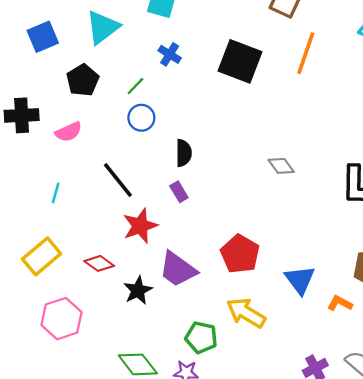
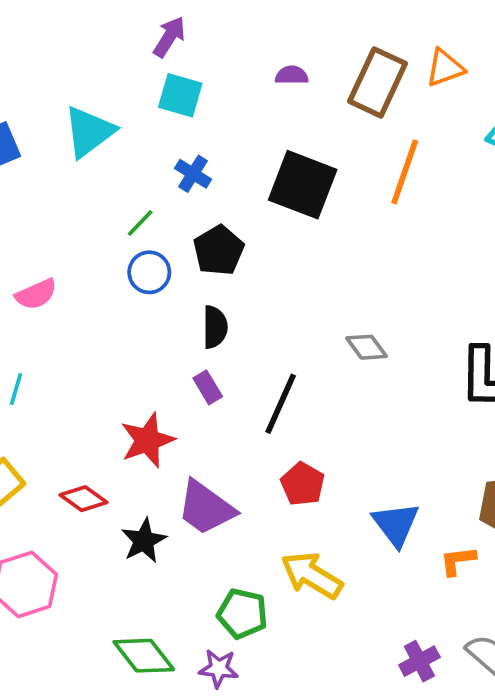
black pentagon: (83, 80) -> (219, 250), moved
black line: (118, 180) -> (281, 404), moved, turned 63
red pentagon: (240, 254) -> (303, 484), size x0.7
orange L-shape: (340, 303) -> (458, 561), turned -35

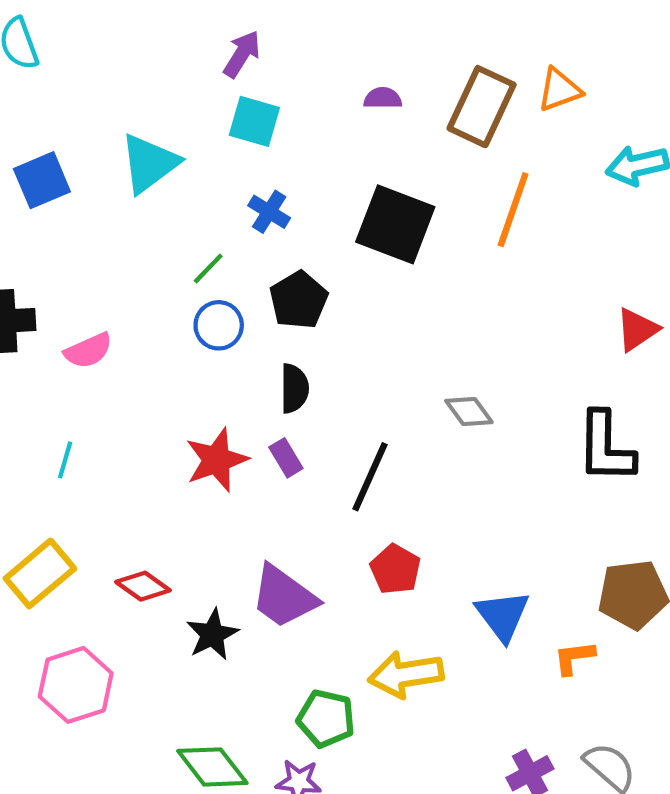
red star: (147, 440) -> (217, 460), moved
yellow arrow: (312, 575) -> (406, 674), turned -40

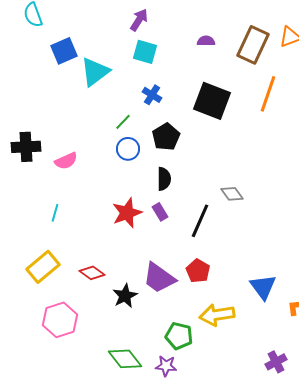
blue square: (42, 180) -> (64, 51), moved
gray diamond: (469, 412) -> (232, 194), moved
red pentagon: (395, 569) -> (198, 271), moved

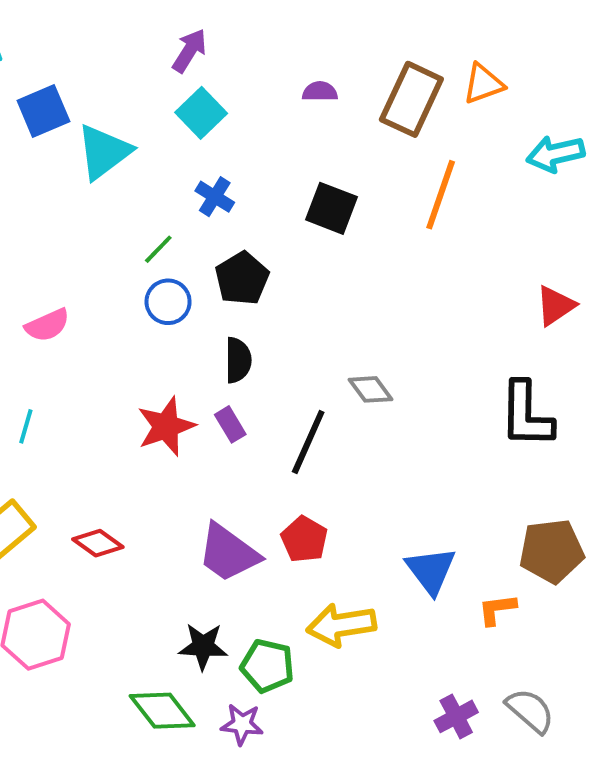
cyan square: (145, 52) -> (201, 113), turned 30
black square: (212, 101) -> (332, 208), size x0.7
black star: (125, 296) -> (203, 646), moved, turned 30

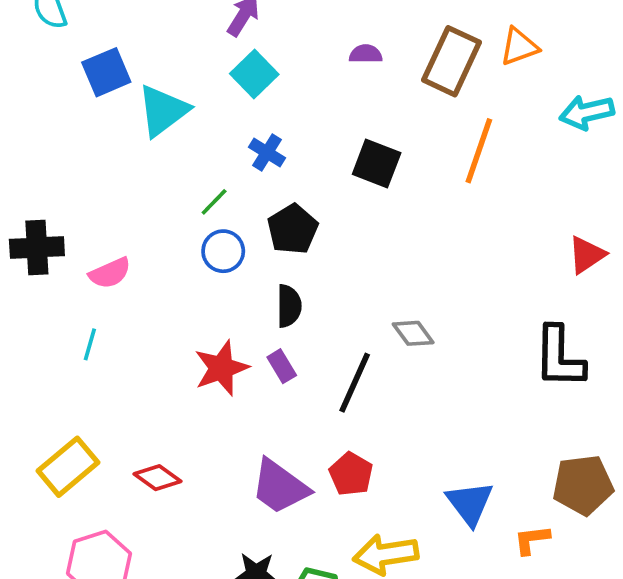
cyan line: (26, 426) -> (90, 344), moved

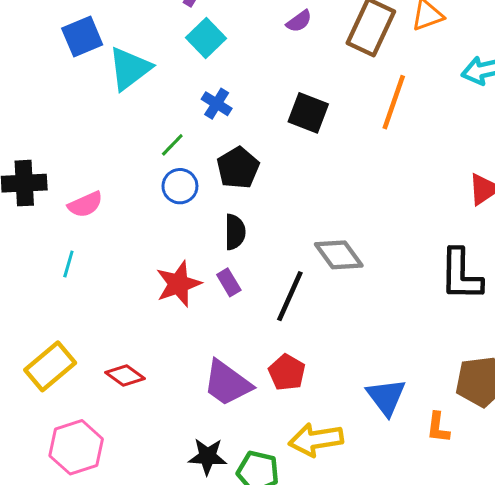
purple semicircle: (366, 54) -> (299, 21), turned 144
gray diamond: (413, 333) -> (339, 255), size x1.4
orange L-shape: (532, 540) -> (438, 427), turned -76

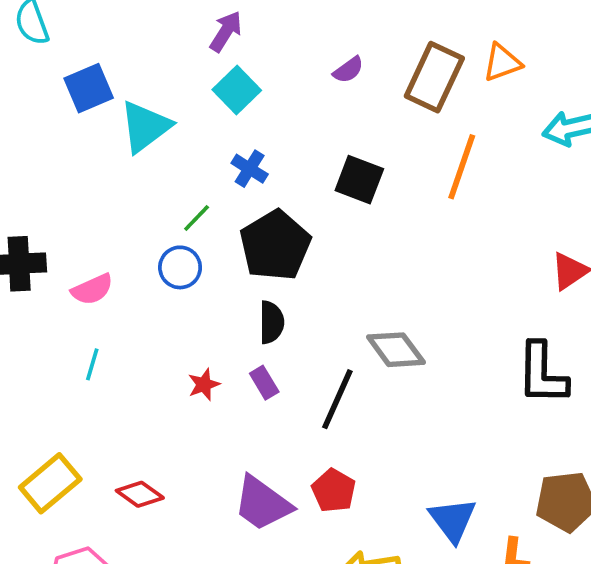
black pentagon: (238, 168) -> (275, 245), size x1.4
blue circle: (180, 186) -> (180, 267), moved
cyan line: (68, 264) -> (92, 364), moved
red star: (178, 284) -> (204, 385), size x0.6

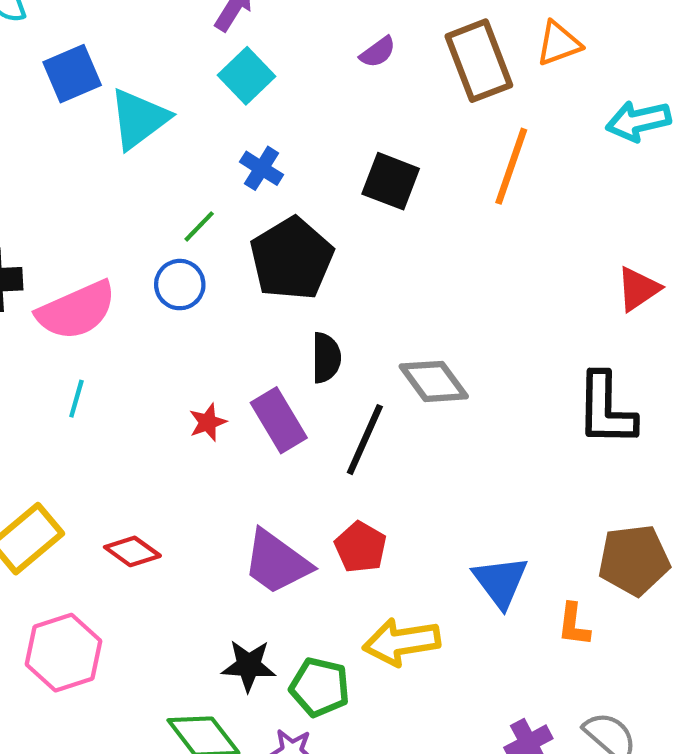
brown rectangle: (434, 77) -> (479, 61), turned -46
pink semicircle: (92, 289) -> (76, 310), size x1.6
black semicircle: (272, 322) -> (326, 358), moved
purple rectangle: (264, 383) -> (279, 420), size x1.6

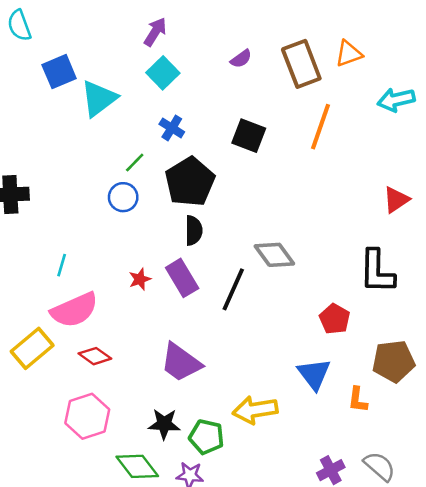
pink semicircle: (76, 310) -> (74, 310), moved
black semicircle: (326, 358) -> (194, 230), moved
red pentagon: (361, 547) -> (335, 319), moved
pink hexagon: (64, 653) -> (87, 416), moved

